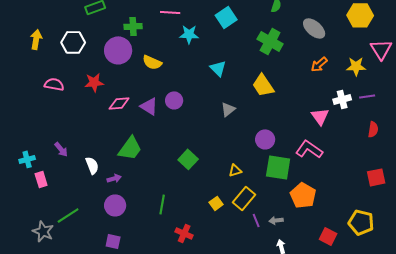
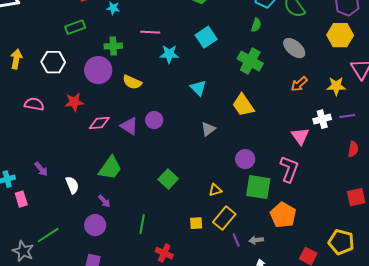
pink L-shape: (309, 149) -> (289, 169), turned 76
purple arrow: (114, 178) -> (104, 201), moved, turned 64
yellow square: (216, 203) -> (196, 223), turned 32

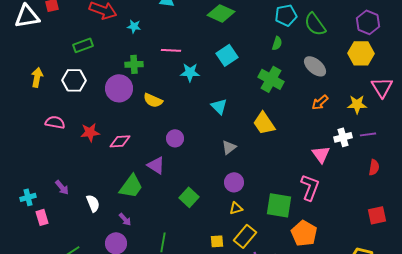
green rectangle: (75, 27) -> (83, 45), moved
red star: (74, 102) -> (90, 132), moved
purple triangle: (129, 126) -> (156, 165), moved
purple circle: (245, 159) -> (234, 182), moved

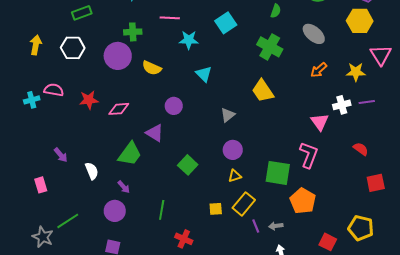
cyan triangle: (219, 106) -> (204, 74), moved
red semicircle: (374, 167) -> (361, 149), moved, turned -63
cyan cross: (28, 197) -> (32, 100), moved

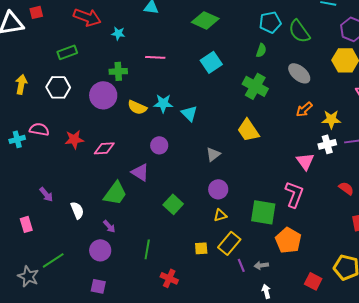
cyan star: (189, 40) -> (163, 103), moved
yellow star: (356, 72) -> (331, 119), moved

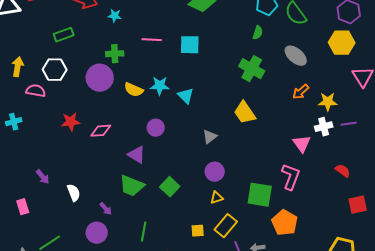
cyan square: (211, 62) -> (190, 45), moved, turned 35
pink semicircle: (39, 129) -> (36, 91), moved
green trapezoid: (115, 193) -> (132, 186), moved, turned 76

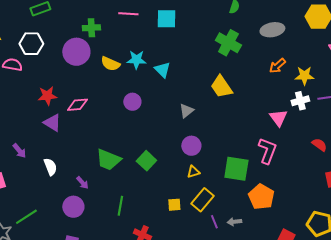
gray ellipse: (296, 56) -> (272, 30), turned -50
purple triangle: (137, 155) -> (52, 123), moved

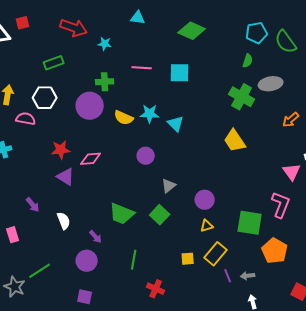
gray ellipse: (272, 30) -> (271, 84), moved
gray triangle: (186, 111) -> (169, 186), moved

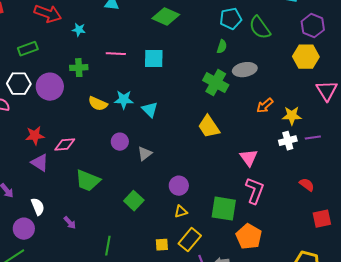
purple circle: (90, 106) -> (50, 87), moved
pink triangle: (292, 172) -> (249, 158), moved
gray triangle: (169, 186) -> (145, 154), moved
green trapezoid: (122, 214) -> (88, 181), moved
purple circle: (87, 261) -> (24, 229), moved

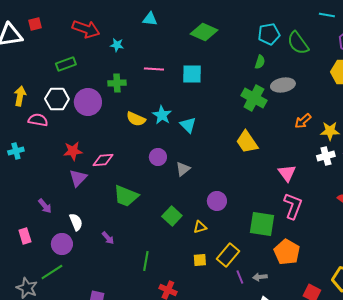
cyan star: (124, 100) -> (162, 115), turned 30
purple triangle: (40, 163) -> (78, 178), turned 42
yellow triangle: (181, 212) -> (200, 227), moved

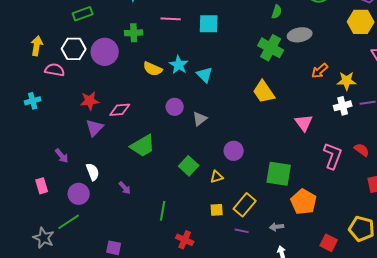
green trapezoid: (126, 196) -> (143, 146), turned -52
pink L-shape: (293, 206) -> (333, 156), moved
purple line: (240, 277) -> (242, 231), moved, turned -56

